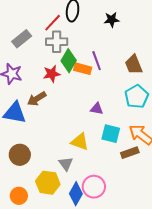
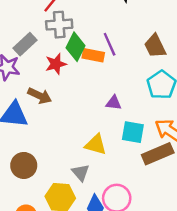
gray rectangle: (22, 39) -> (25, 44), moved
brown arrow: (37, 99) -> (40, 96), turned -120
brown rectangle: (130, 153) -> (158, 154), size x1.4

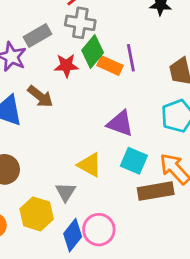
purple triangle: (114, 103) -> (120, 123), size x1.5

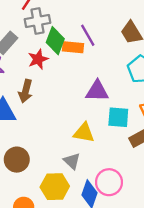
brown arrow: (40, 96) -> (25, 91), turned 85

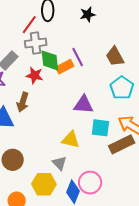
green diamond: (55, 41) -> (50, 60), turned -30
orange rectangle: (73, 47) -> (65, 67), turned -36
red star: (38, 59) -> (35, 75), turned 30

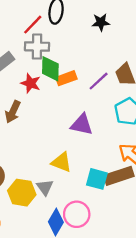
purple line: (78, 57) -> (99, 81), moved, turned 66
cyan square: (100, 128) -> (97, 179), moved
yellow hexagon: (44, 184) -> (22, 193), moved

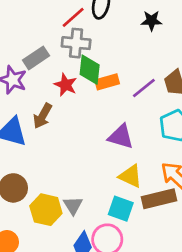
yellow triangle: (61, 162) -> (130, 176), moved
cyan square: (97, 179) -> (121, 209), moved

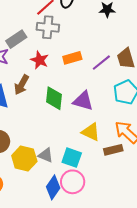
green diamond: (90, 70) -> (54, 98), moved
brown rectangle: (159, 199) -> (113, 150), size x0.7
gray triangle: (73, 206) -> (46, 155), turned -35
cyan square: (121, 209) -> (72, 158), moved

